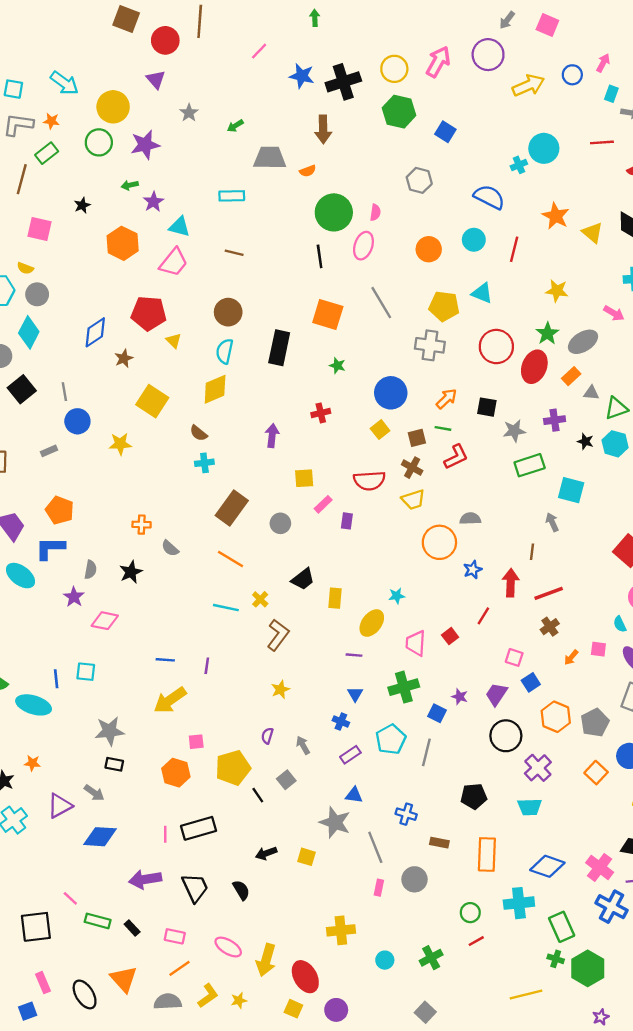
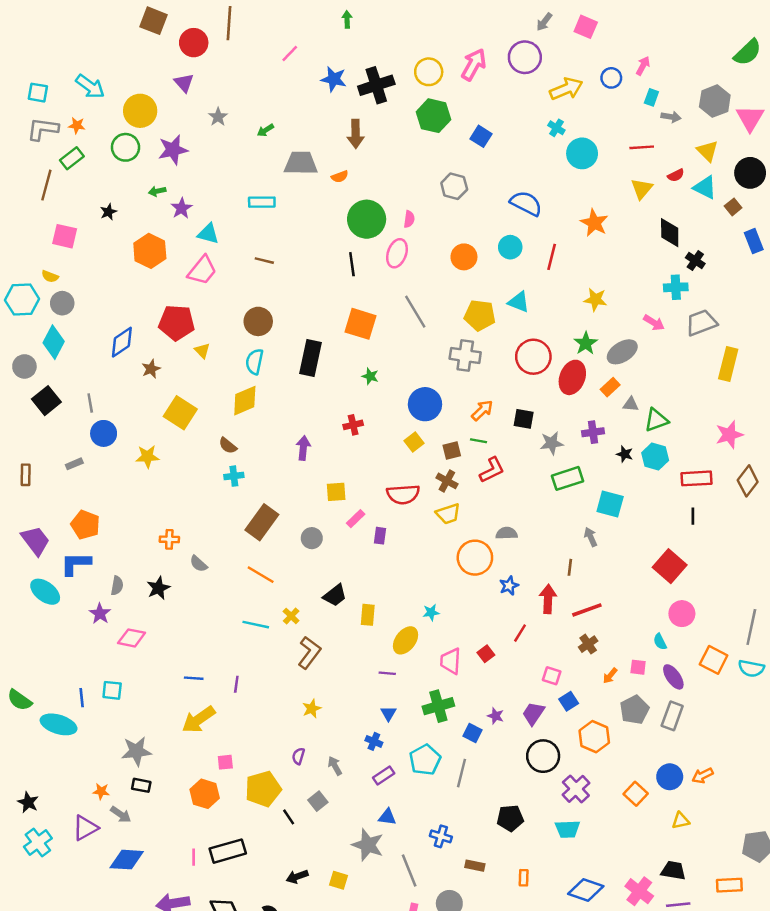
cyan cross: (519, 165) -> (556, 128), moved, turned -35
yellow triangle: (592, 233) -> (642, 189), moved, turned 30
gray pentagon: (595, 723) -> (634, 710), moved
orange star: (32, 763) -> (101, 791), moved
orange rectangle: (487, 854) -> (524, 878), size x0.5

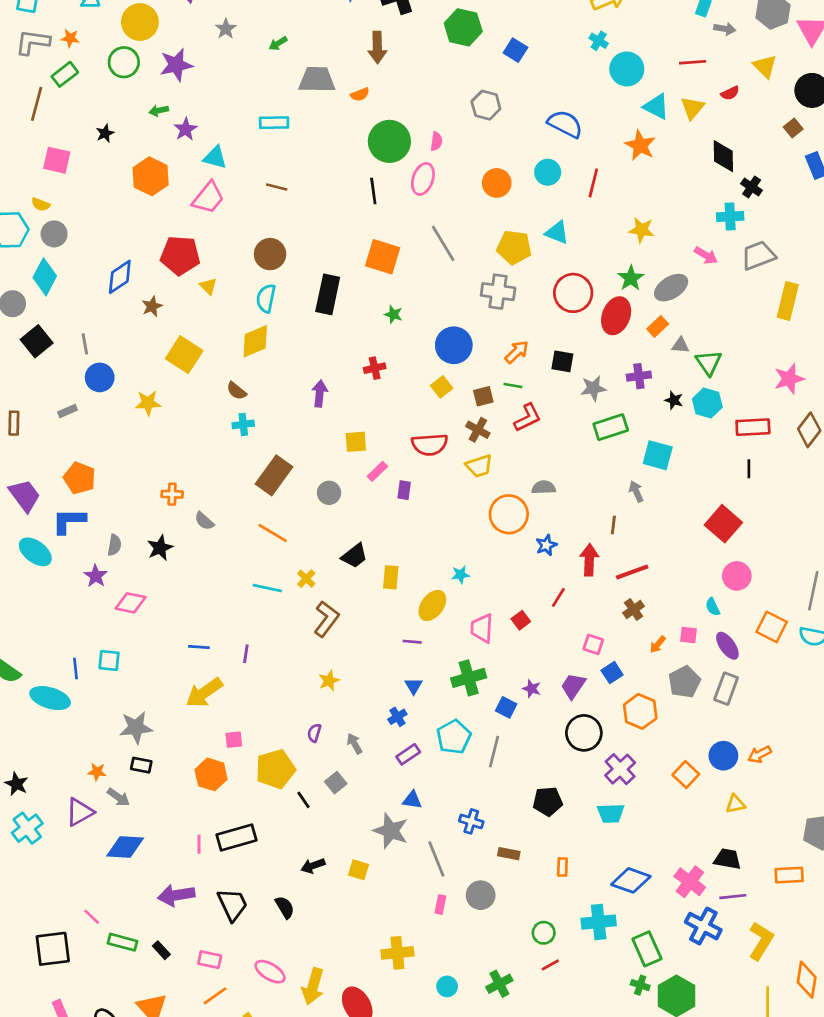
cyan triangle: (705, 187) -> (656, 107), moved
green triangle: (656, 420) -> (709, 363), turned -45
blue cross: (374, 741) -> (397, 717), turned 35

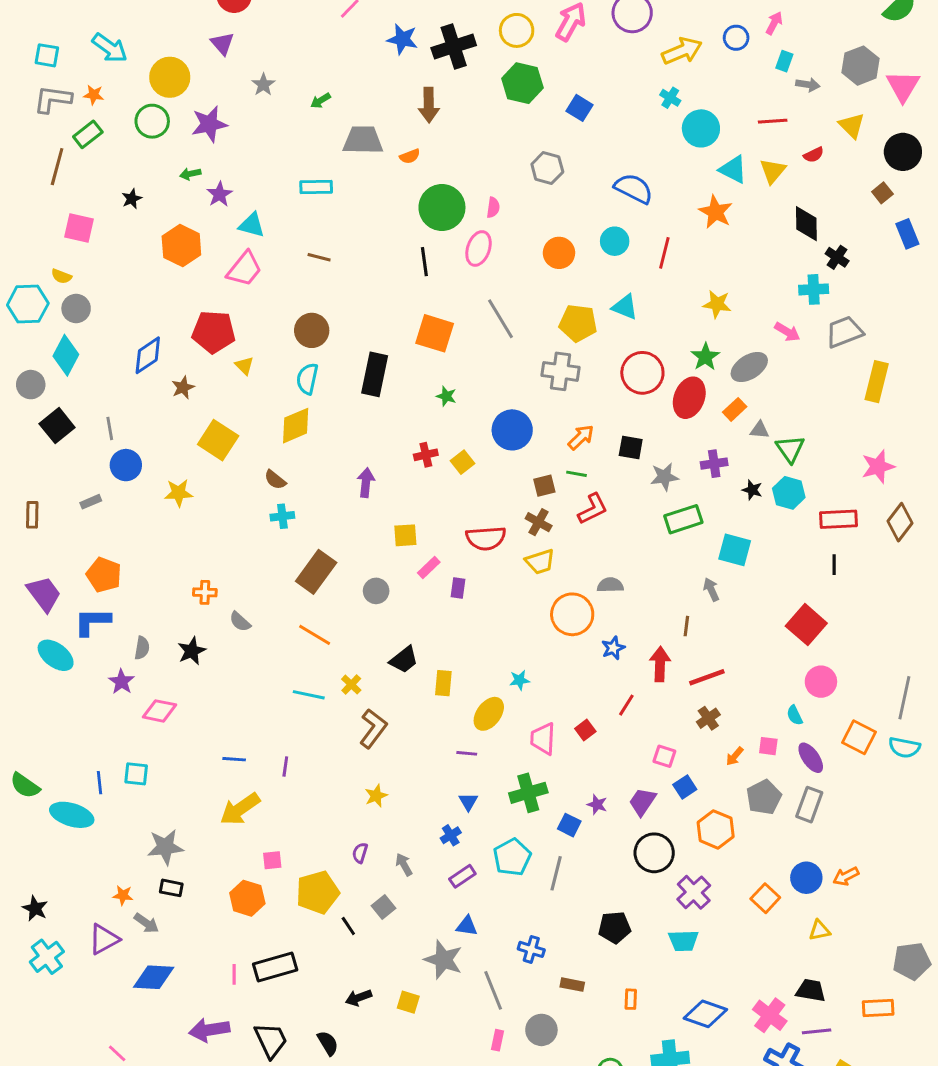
yellow square: (442, 387) -> (462, 462), moved

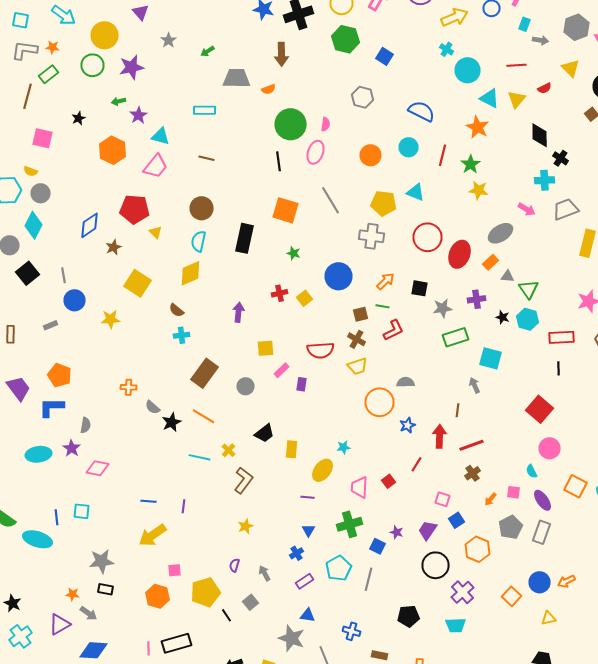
green star: (705, 357) -> (470, 164), moved
black star: (192, 651) -> (172, 422), moved
cyan ellipse: (56, 655) -> (38, 454), moved, turned -45

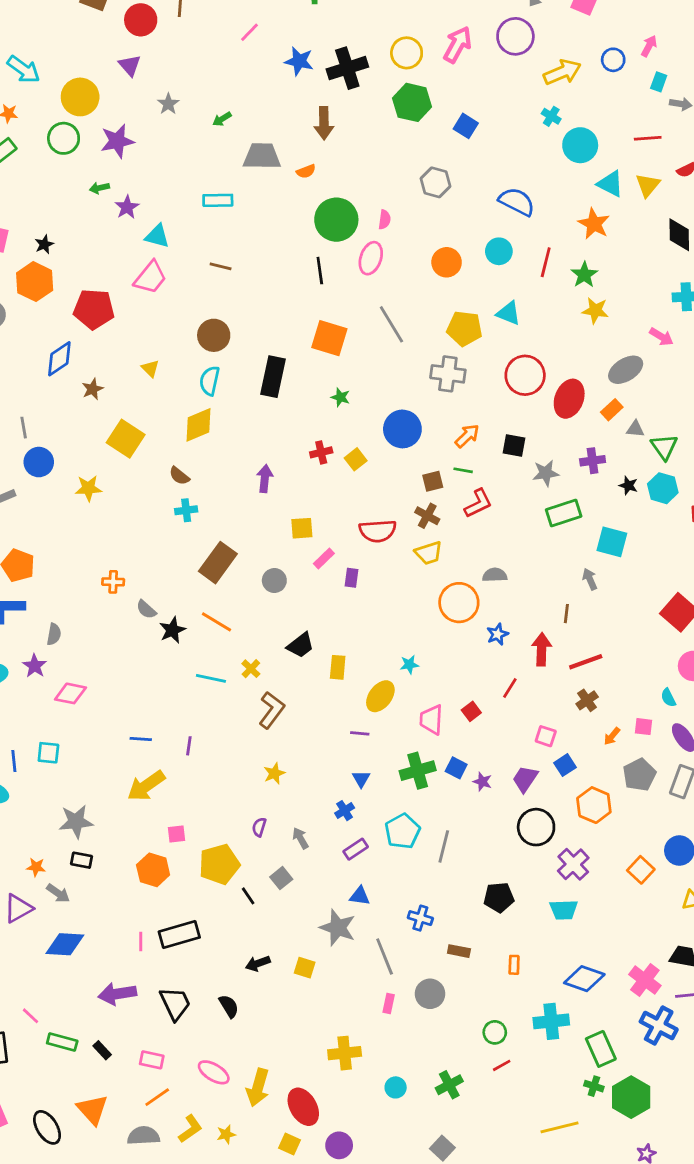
black star: (78, 118) -> (44, 244), moved
orange hexagon: (112, 150) -> (35, 282), moved
red pentagon: (134, 209) -> (94, 309), moved
blue square: (378, 546) -> (456, 768), moved

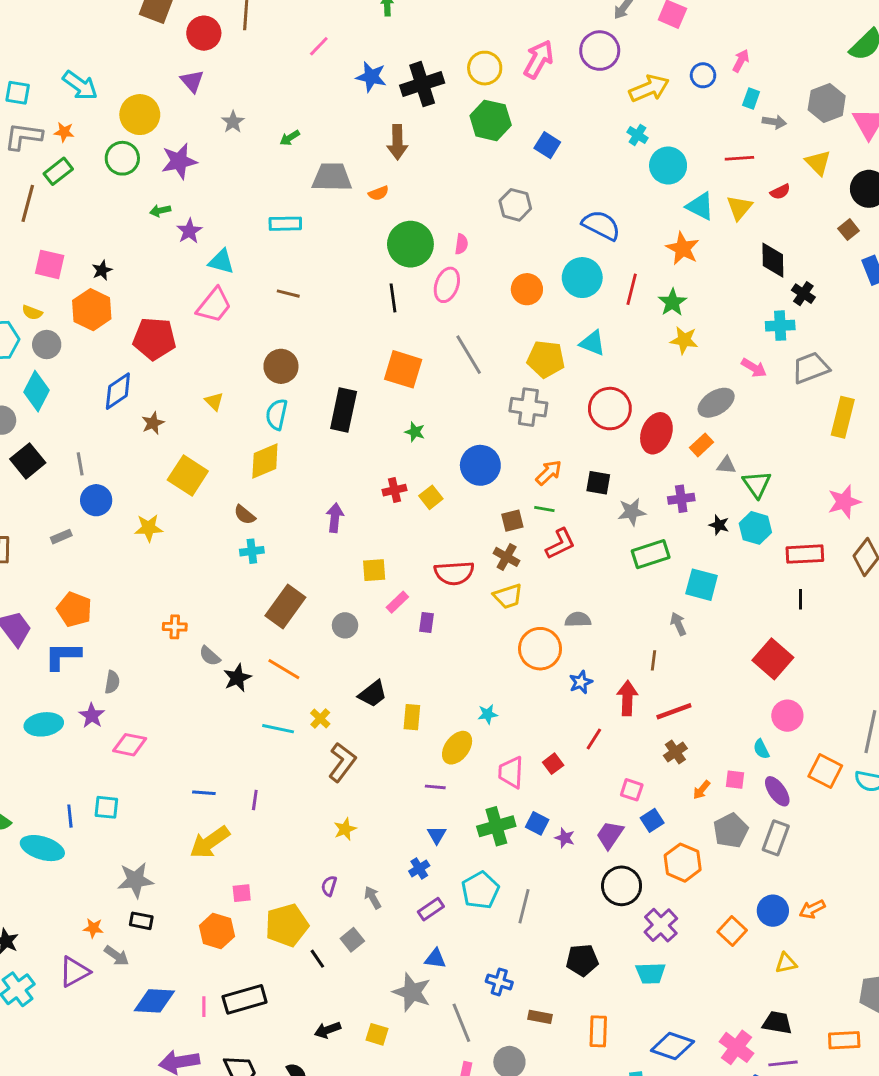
cyan circle: (499, 251) -> (582, 278), size x1.4
blue diamond: (65, 944) -> (154, 1001), moved
orange rectangle: (514, 965) -> (598, 1031), size x1.5

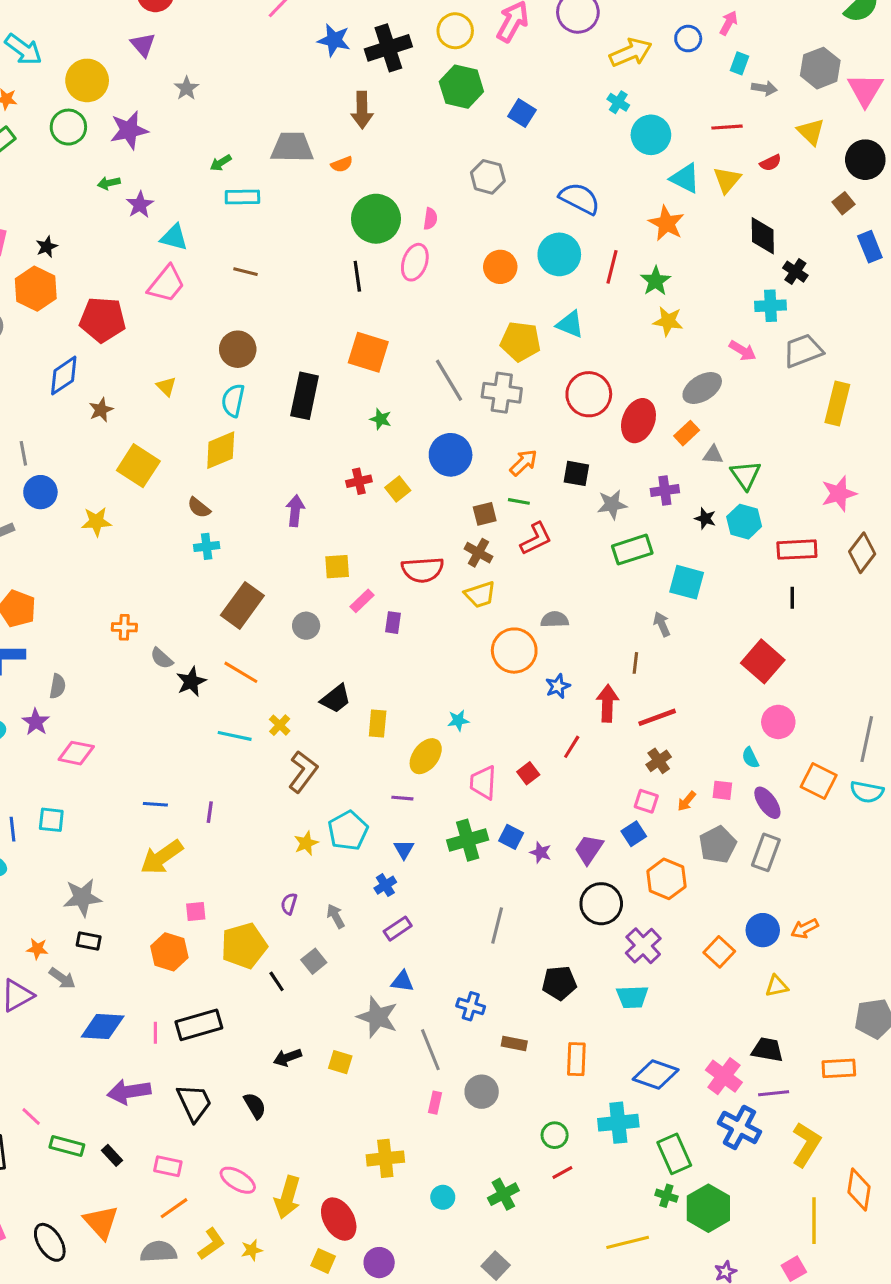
green arrow: (290, 138) -> (221, 163), moved
gray line: (469, 355) -> (449, 380), moved
pink square: (632, 790) -> (646, 801), moved
cyan pentagon: (480, 890) -> (348, 831), moved

